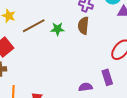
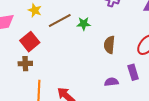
brown semicircle: (83, 26) -> (109, 45), moved

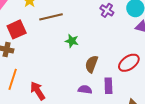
green star: (84, 24) -> (72, 41), moved
brown semicircle: (109, 45) -> (92, 64), moved

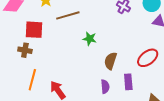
red square: (17, 29) -> (34, 30), turned 30
purple semicircle: (85, 90) -> (105, 87), turned 80

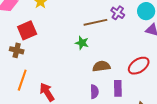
brown line: (68, 15) -> (95, 22), moved
red square: (34, 30) -> (27, 30), turned -30
brown semicircle: (110, 61) -> (101, 66), turned 60

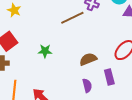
green star: (82, 43) -> (45, 51), moved

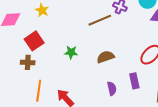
brown semicircle: (88, 59) -> (105, 57), moved

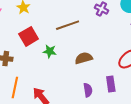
brown line: (100, 20) -> (68, 25), moved
red square: (34, 41) -> (29, 36), moved

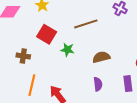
red square: (29, 36) -> (47, 34), turned -30
purple semicircle: (88, 90) -> (98, 84), moved

